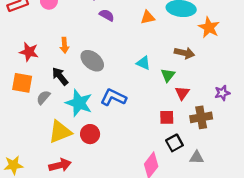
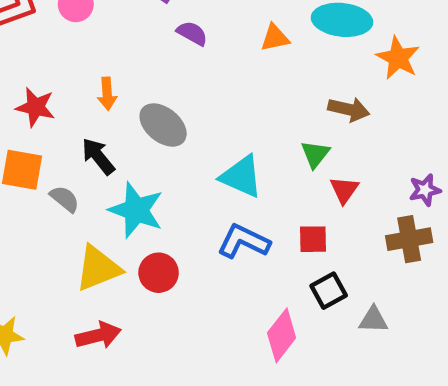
cyan triangle: (143, 63) -> (241, 176), moved, size x1.5
gray semicircle: (43, 97) -> (65, 199), turned 88
blue L-shape: (113, 97) -> (244, 241), moved
brown cross: (201, 117) -> (409, 239), moved

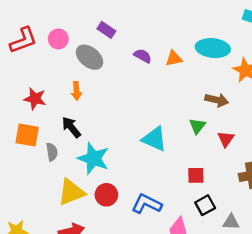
purple semicircle: (192, 33) -> (143, 56), moved
gray ellipse: (163, 125) -> (89, 57), moved
red triangle: (344, 190) -> (226, 139), moved
gray semicircle: (65, 199) -> (52, 152), turned 42
blue L-shape: (244, 241) -> (147, 204), moved

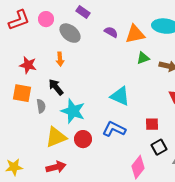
orange triangle: (174, 58) -> (135, 34), size x1.5
green triangle: (197, 126) -> (143, 58), moved, turned 32
blue L-shape: (147, 204) -> (114, 129), moved

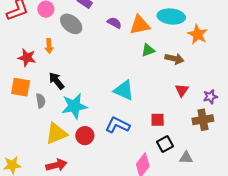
orange arrow: (60, 59) -> (49, 46), moved
cyan star: (73, 111) -> (74, 106), turned -30

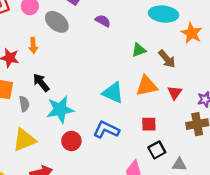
orange triangle: (140, 25) -> (147, 86), moved
brown arrow: (174, 59) -> (167, 59), turned 36
yellow triangle: (56, 133) -> (24, 140), moved

